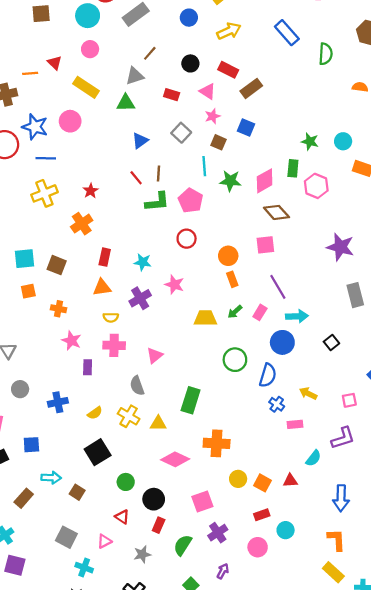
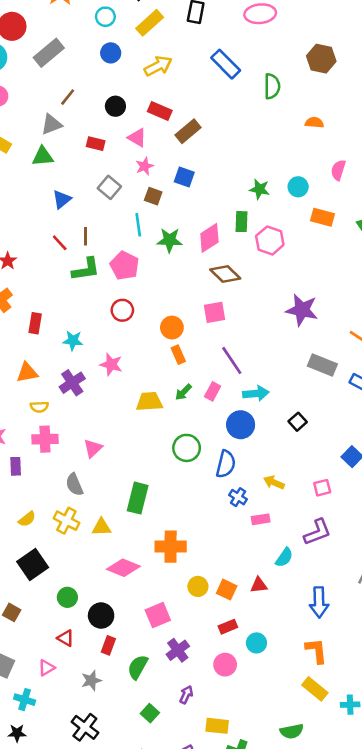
red rectangle: (105, 257) -> (35, 323), moved
gray rectangle: (355, 295) -> (322, 365), turned -50

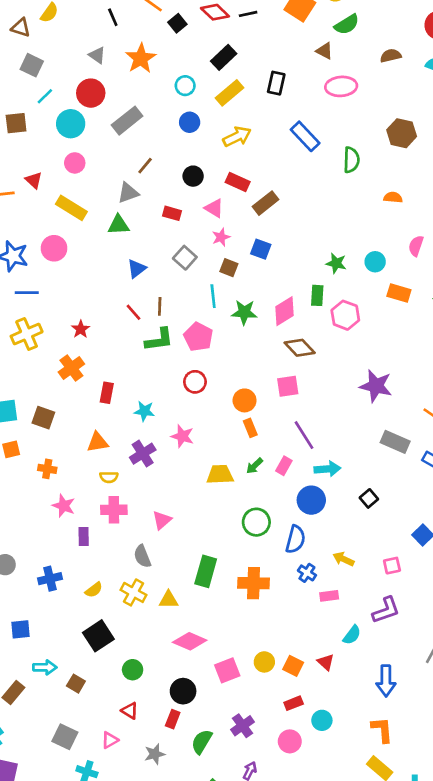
orange cross: (171, 547) -> (254, 583), moved
red triangle: (259, 585) -> (326, 662), turned 48
pink square: (158, 615) -> (227, 670), moved
black circle: (101, 616) -> (183, 691), moved

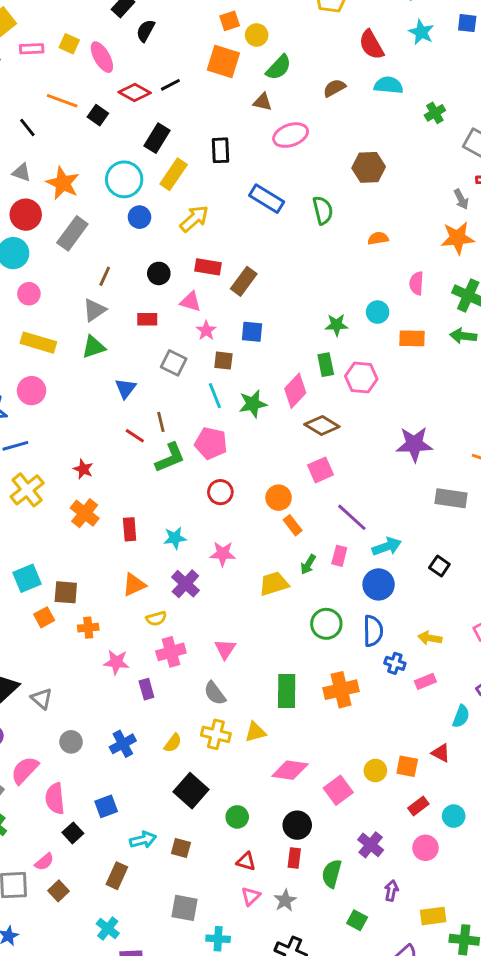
orange star: (141, 58) -> (63, 183), moved
cyan circle: (185, 86) -> (124, 179), size x1.6
brown square: (43, 418) -> (66, 592), moved
pink triangle: (110, 740) -> (251, 896), moved

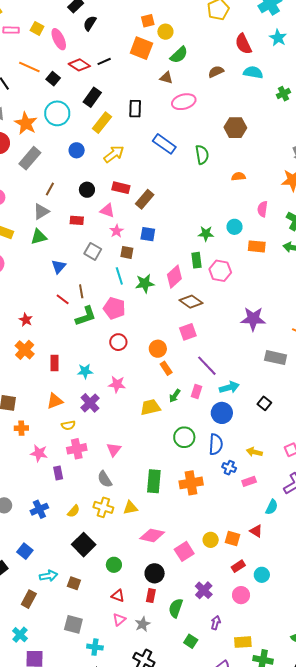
cyan circle: (124, 179) -> (57, 113), moved
blue square: (106, 806) -> (25, 551), turned -35

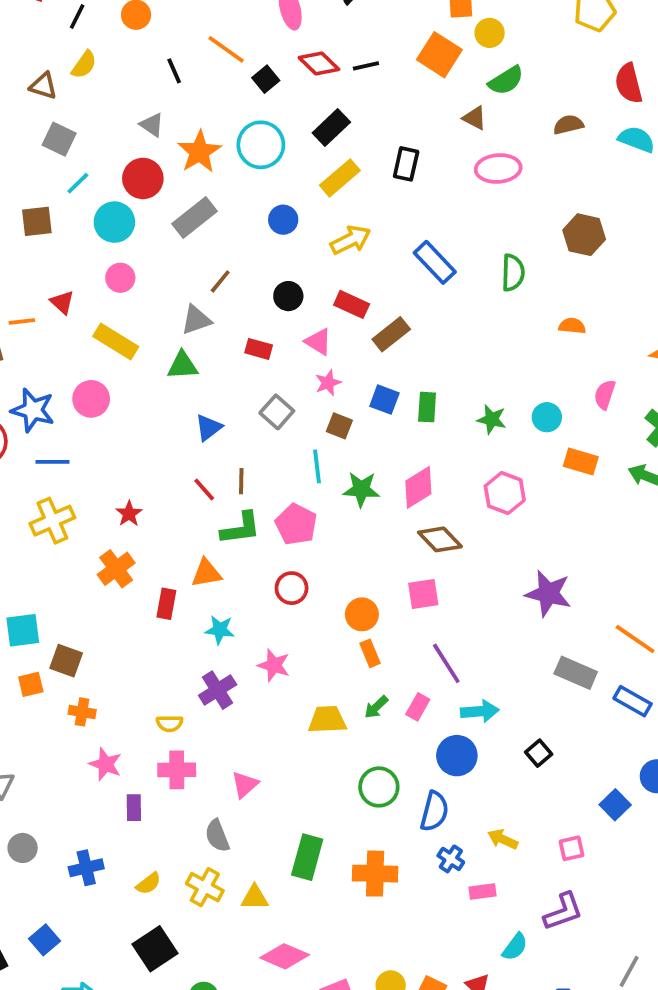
blue rectangle: (164, 144) -> (435, 262), moved
green rectangle: (196, 260) -> (427, 407), moved
orange triangle: (55, 401) -> (206, 573), moved

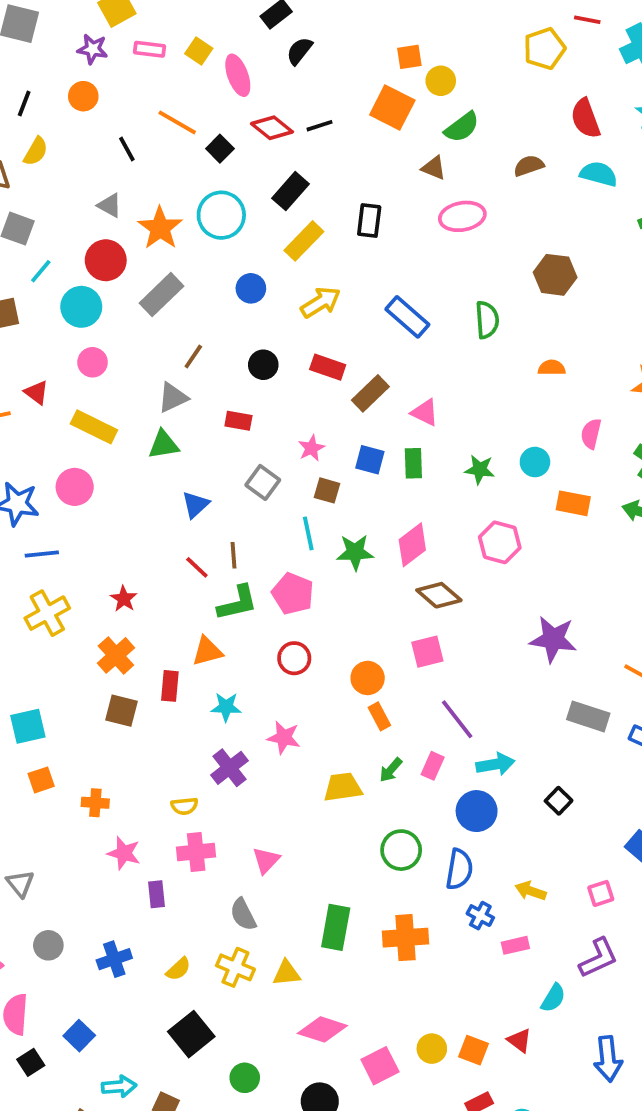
pink triangle: (318, 342) -> (425, 412), moved
brown square: (66, 661) -> (121, 711), moved

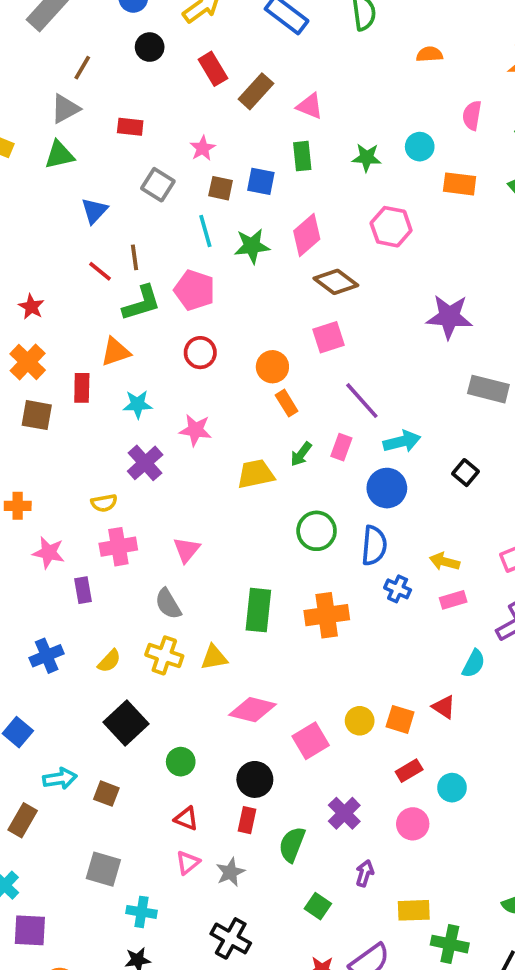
black circle: (263, 365) -> (150, 47), moved
red rectangle: (328, 367) -> (213, 69), turned 44
blue square: (370, 460) -> (261, 181), moved
pink rectangle: (515, 945) -> (453, 600), moved

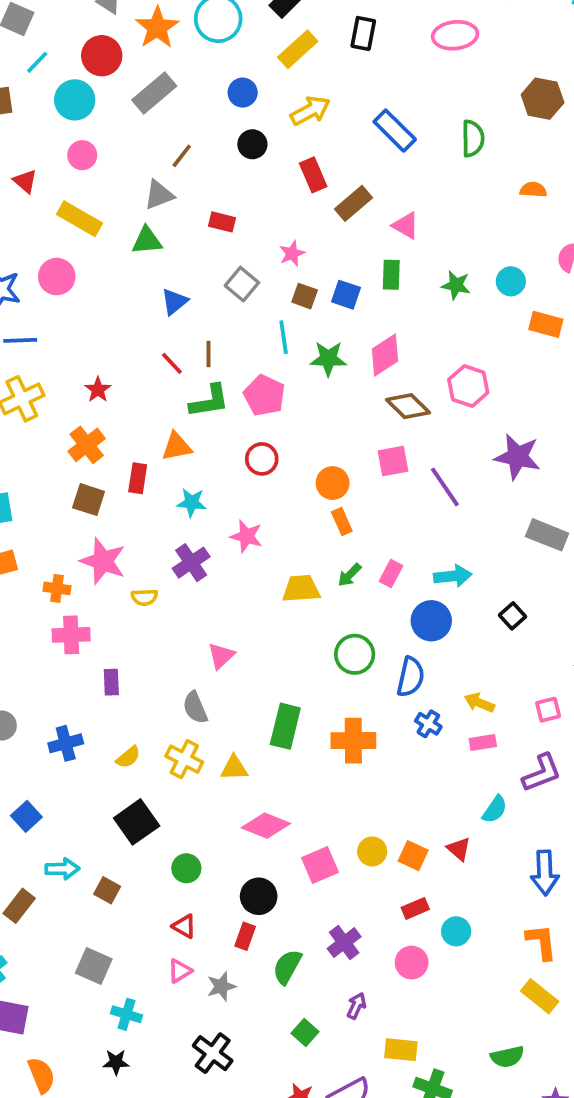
pink hexagon: (391, 227) -> (468, 386), moved
purple line: (362, 401) -> (445, 487), moved
pink cross: (118, 547) -> (71, 635), moved
pink star: (49, 553) -> (103, 561), moved, size x1.4

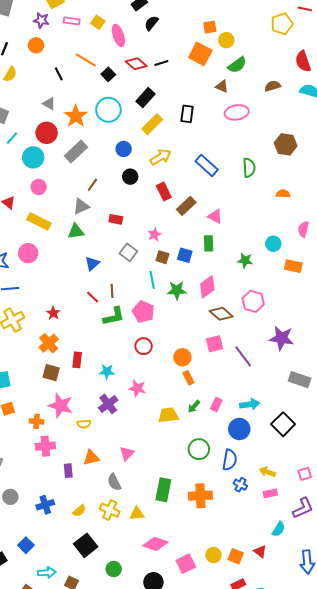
green star: (456, 285) -> (245, 260), moved
orange triangle: (177, 447) -> (91, 458), moved
black square: (513, 616) -> (283, 424), size x1.6

